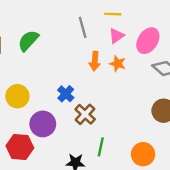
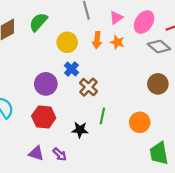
yellow circle: (17, 96) -> (67, 42), moved
purple circle: (43, 124) -> (46, 84), moved
red hexagon: (20, 147) -> (44, 117), moved

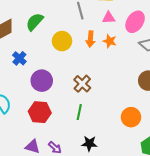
pink triangle: (116, 18) -> (109, 18), turned 32
blue cross: (71, 69) -> (19, 58), moved
green line: (102, 116) -> (79, 112), moved
black star: (80, 130) -> (89, 144), moved

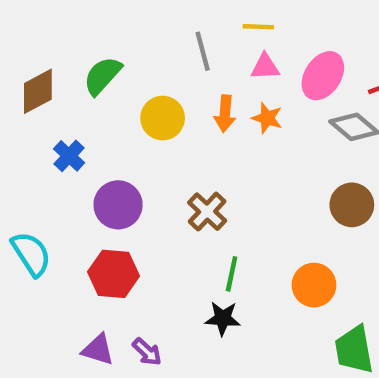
green line: (79, 112) -> (232, 274), moved
black star: (89, 144) -> (223, 318), moved

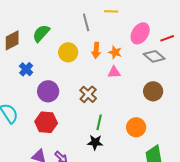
pink triangle: (265, 67) -> (114, 72), moved

